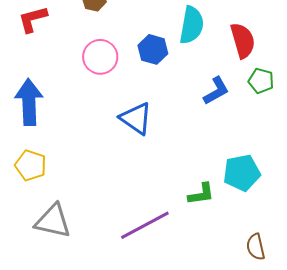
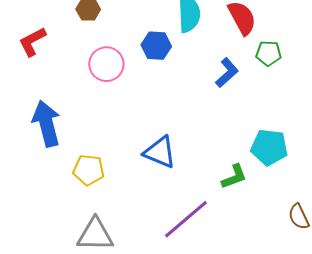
blue triangle: (136, 118) -> (160, 152), moved
yellow pentagon: (31, 165) -> (89, 170), moved
cyan pentagon: (242, 173) -> (269, 147), turned 30

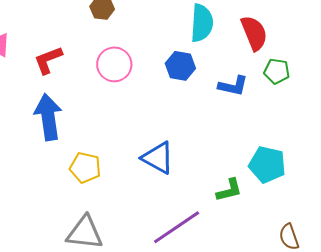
red L-shape: (32, 42) -> (48, 60), moved
blue hexagon: (156, 46) -> (180, 66), moved
blue L-shape: (227, 73) -> (233, 86), turned 48

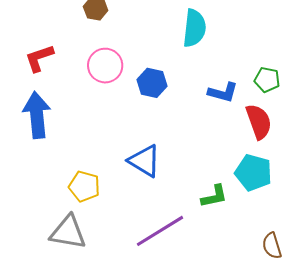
red semicircle: (254, 33) -> (259, 122), moved
blue hexagon: (180, 66) -> (152, 83), moved
yellow pentagon: (85, 168) -> (84, 186), moved

